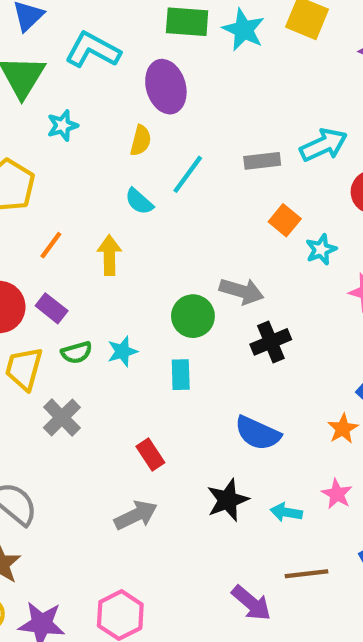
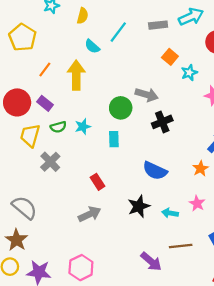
yellow semicircle: (141, 140) -> (83, 16), moved
yellow arrow: (109, 255) -> (76, 75), size x1.4

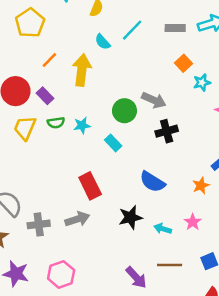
cyan rectangle: (114, 139) -> (113, 143), turned -49
gray cross: (50, 162) -> (39, 224), moved, turned 30
red rectangle: (97, 182) -> (90, 186), size x1.5

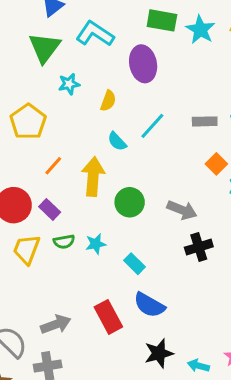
green circle: (124, 111) -> (130, 202), moved
blue semicircle: (152, 182) -> (149, 305), moved
gray arrow: (77, 219) -> (56, 324), moved

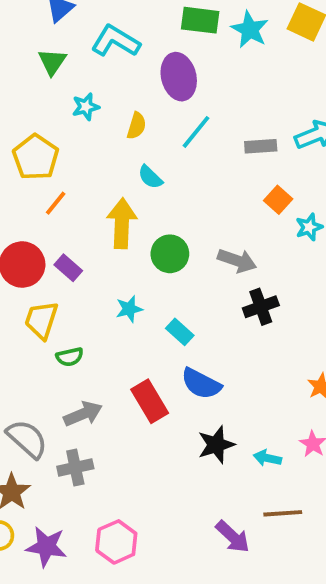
green triangle: (45, 48) -> (52, 62), size x0.7
cyan line: (152, 126) -> (196, 132), moved
orange line: (53, 166) -> (56, 203), moved
green semicircle: (64, 242) -> (70, 357), moved

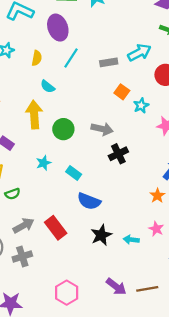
red rectangle: (150, 401) -> (56, 228), moved
brown line: (283, 513) -> (147, 289), moved
pink hexagon: (116, 542) -> (67, 293), moved

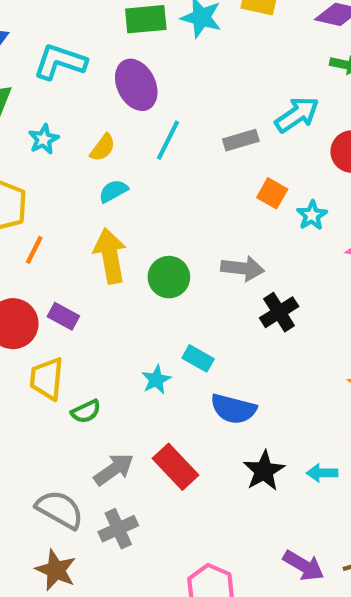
yellow semicircle: (37, 58) -> (103, 148), turned 32
cyan semicircle: (48, 87) -> (113, 191), moved, turned 120
cyan star: (44, 163) -> (156, 380), moved

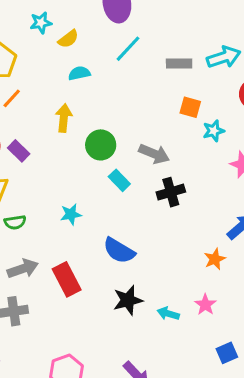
yellow semicircle: (103, 148) -> (68, 39), moved
orange square: (272, 193) -> (190, 107), turned -30
yellow arrow: (110, 256) -> (64, 118), size x0.7
cyan rectangle: (198, 358) -> (119, 180), moved

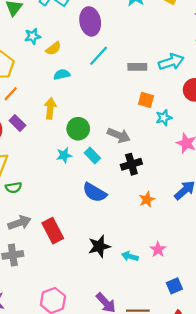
purple rectangle: (19, 151) -> (17, 123), moved
cyan star: (71, 214) -> (64, 155), moved
blue semicircle: (119, 251) -> (95, 192), moved
orange star: (215, 259) -> (147, 199), moved

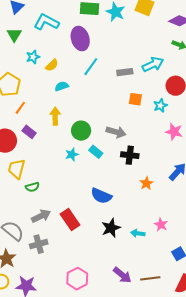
cyan star: (164, 118) -> (160, 106), moved
black cross: (131, 164) -> (130, 155), turned 30
blue semicircle: (95, 192) -> (101, 196), moved

